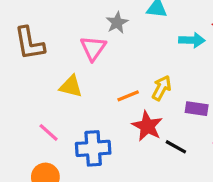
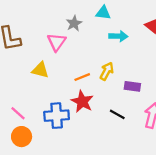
cyan arrow: (192, 40) -> (118, 36), moved
red star: (147, 126) -> (82, 102), moved
pink line: (49, 132) -> (18, 113), moved

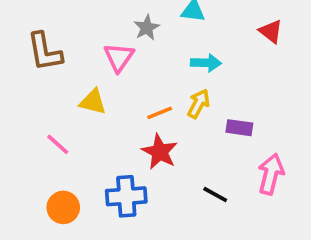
cyan arrow: (118, 36) -> (206, 63), moved
pink line: (18, 113) -> (58, 144), moved
black line: (117, 114) -> (215, 194), moved
blue cross: (57, 116) -> (126, 196), moved

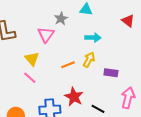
yellow triangle: (93, 102) -> (32, 59), turned 35
pink line: (58, 144) -> (30, 78), moved
red star: (160, 152) -> (74, 97), moved

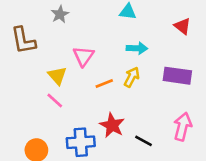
gray star: (61, 19) -> (60, 14), moved
pink triangle: (46, 35) -> (83, 56), moved
purple rectangle: (111, 73) -> (177, 76), moved, size x1.5

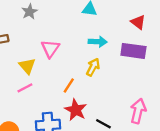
purple rectangle: (177, 76) -> (133, 51), moved
orange line: (104, 84) -> (69, 86), moved, turned -35
pink line: (55, 100) -> (25, 88), turned -70

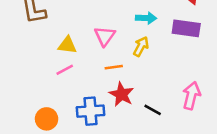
pink triangle: (50, 49) -> (105, 36), moved
yellow triangle: (27, 66) -> (67, 45), turned -42
orange line: (69, 86) -> (114, 67), turned 49

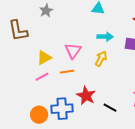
yellow triangle: (67, 45) -> (44, 58), turned -35
orange line: (114, 67) -> (67, 72), moved
orange circle: (47, 119) -> (39, 115), moved

